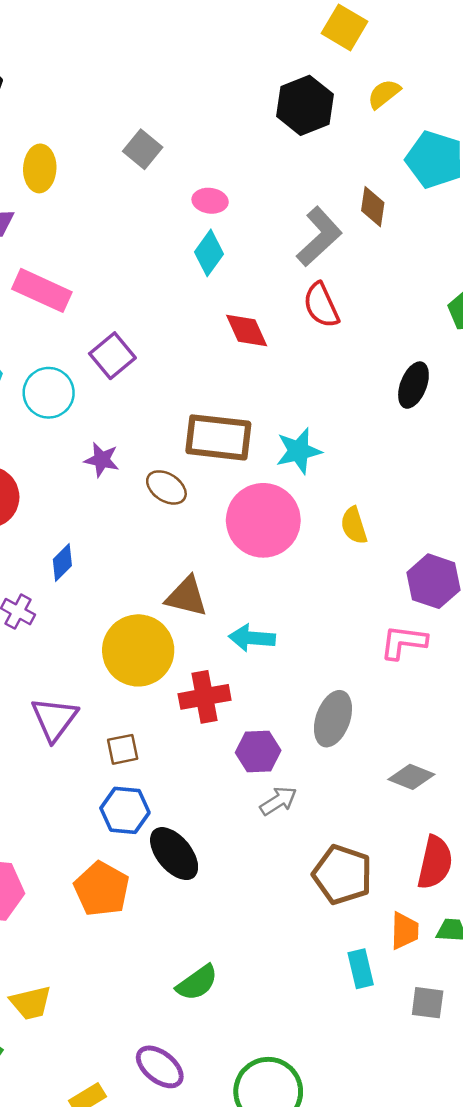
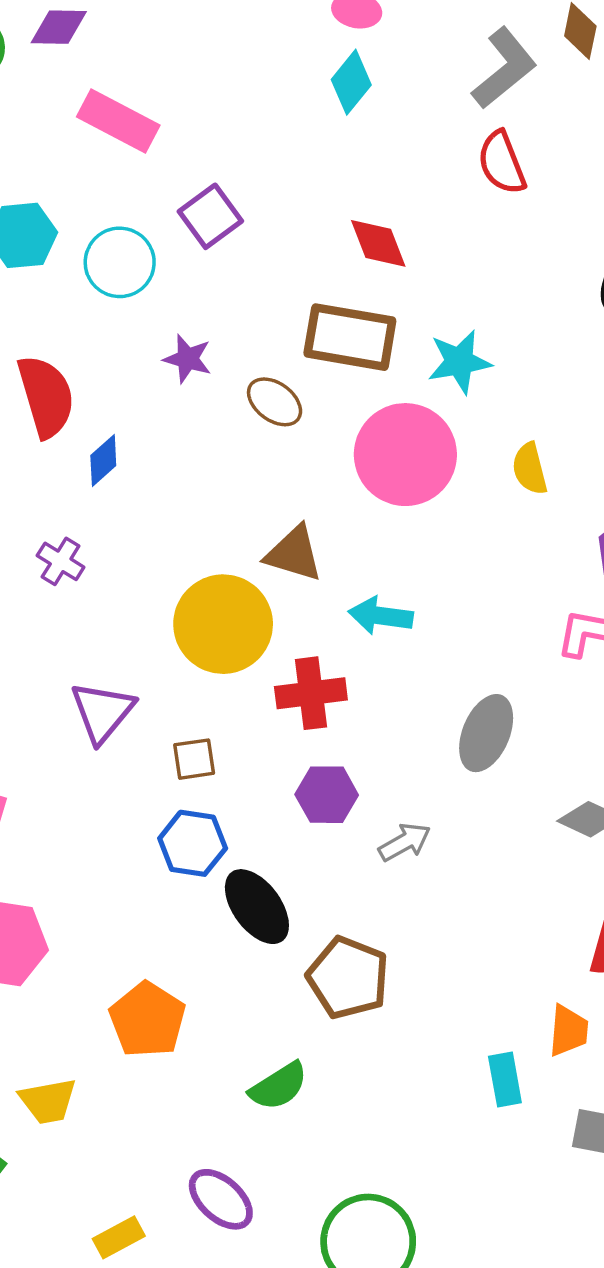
red diamond: (247, 330) -> (378, 243), moved
blue diamond: (62, 563) -> (103, 461), moved
purple hexagon: (258, 751) -> (327, 795), moved
brown pentagon: (342, 875) -> (348, 978), moved
orange pentagon: (102, 889) -> (147, 1020), moved

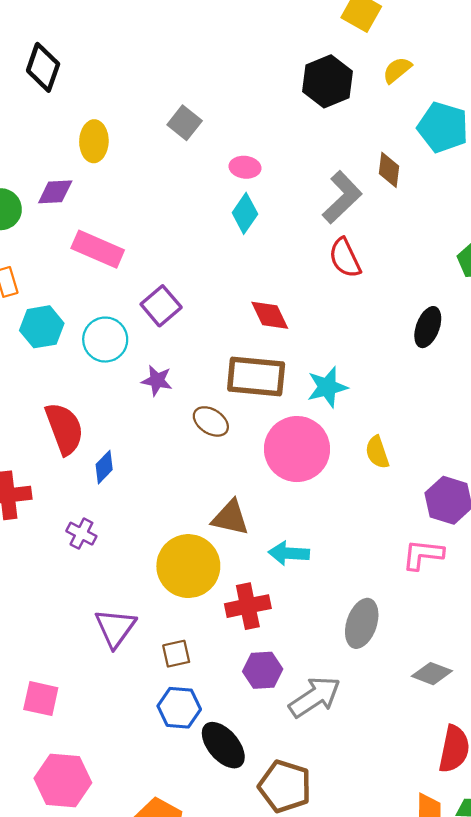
purple star: (188, 359) -> (157, 380), moved
gray arrow: (405, 842) -> (315, 697), size x1.6

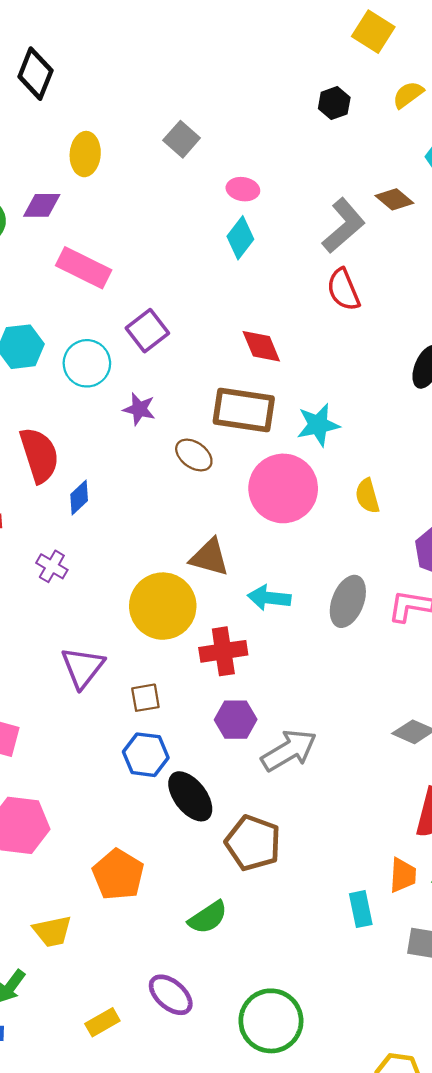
black hexagon: (328, 81) -> (334, 103), size x0.6
brown diamond: (389, 170) -> (394, 199), turned -60
gray ellipse: (362, 623) -> (348, 601), moved

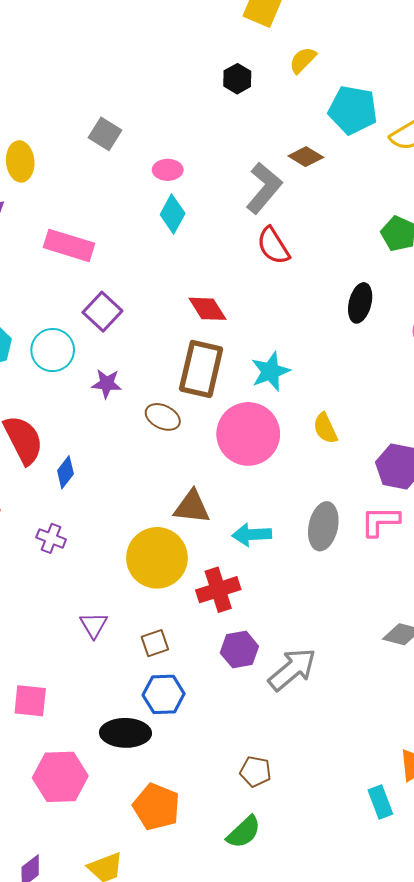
pink rectangle: (84, 268) -> (69, 245), moved
brown rectangle: (244, 410) -> (201, 369), turned -76
purple triangle: (83, 667) -> (94, 625), size x0.7
black ellipse: (190, 796) -> (125, 733), moved, turned -42
brown pentagon: (253, 843) -> (255, 771), moved, size x0.6

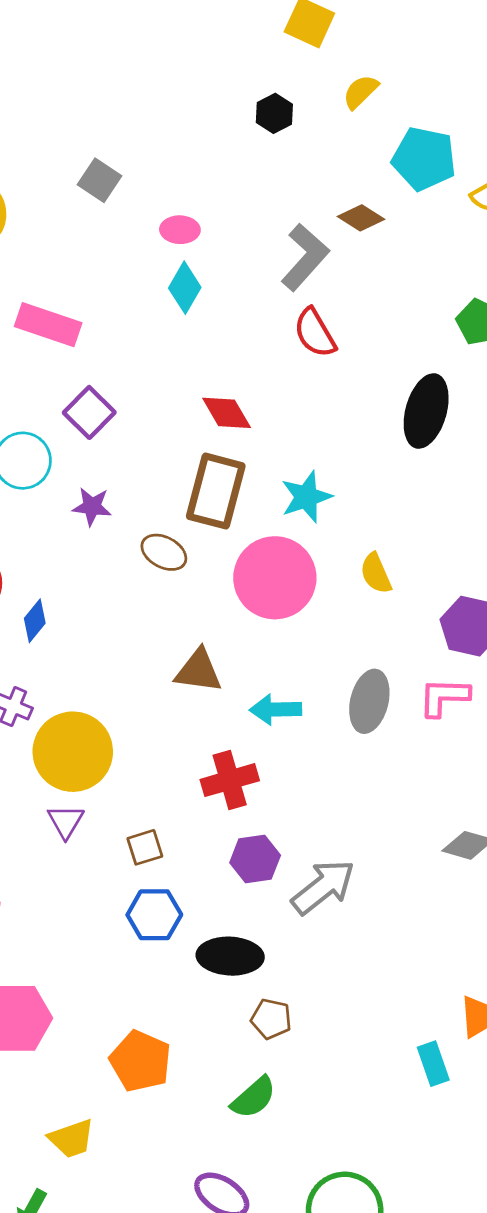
black ellipse: (360, 303) -> (426, 411), size x1.4
yellow circle: (157, 558) -> (73, 752), moved
black ellipse: (125, 733) -> (230, 956), moved

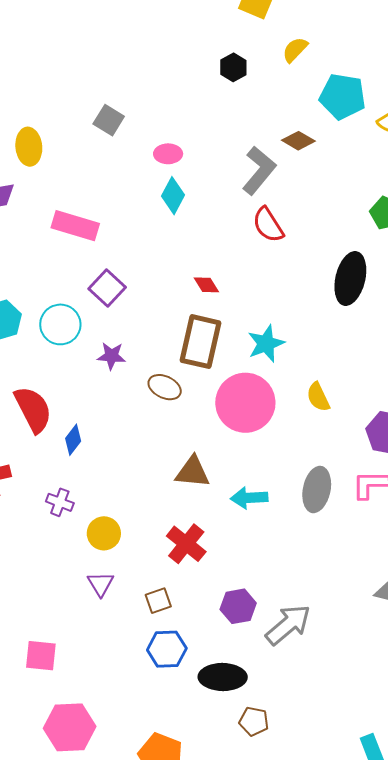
red diamond: (227, 413) -> (206, 285), size x0.7
yellow circle: (73, 752) -> (104, 533), size x0.6
red cross: (230, 780) -> (186, 544), moved, turned -33

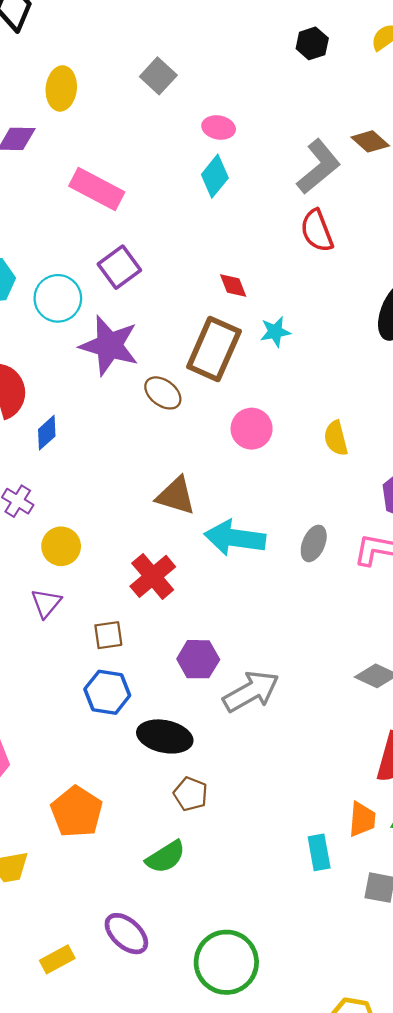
cyan star: (266, 344) -> (275, 332), moved, size x0.7
purple star: (111, 356) -> (109, 346), size x1.8
pink circle: (245, 403) -> (252, 429), size x0.6
gray ellipse: (317, 490) -> (314, 543), size x0.7
cyan arrow: (249, 498) -> (235, 538), size x1.4

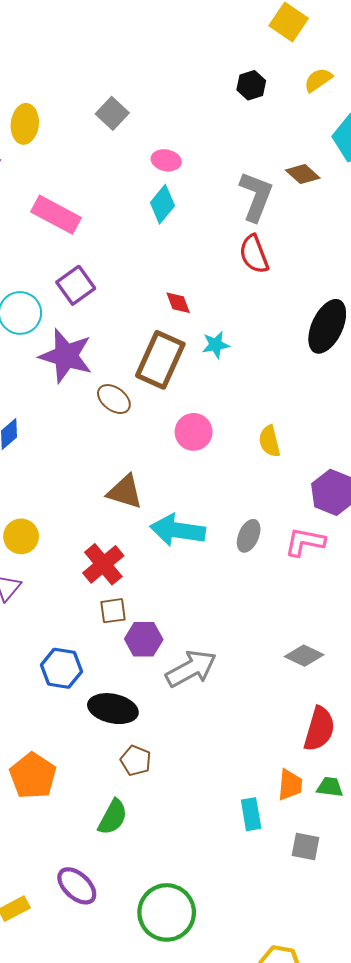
gray L-shape: (319, 167) -> (256, 196), turned -30
brown square: (108, 635) -> (113, 611), moved
green semicircle: (166, 857) -> (113, 817), turned -30

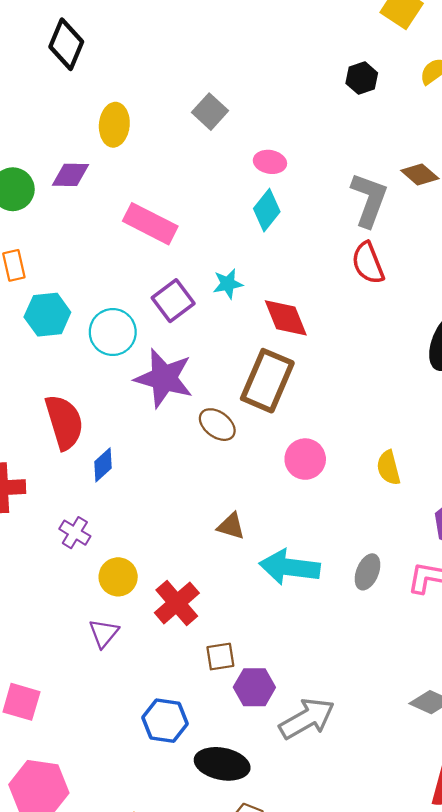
red diamond: (178, 303) -> (286, 318), size x1.6
cyan star: (216, 345) -> (228, 284), moved
brown triangle: (125, 492) -> (231, 526), size x0.7
red cross: (103, 564) -> (177, 603), moved

